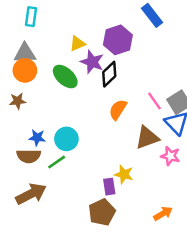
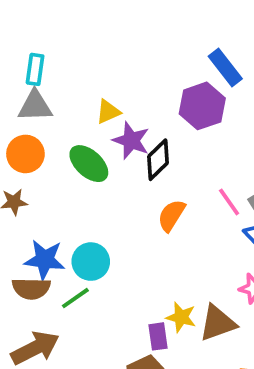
purple hexagon: (118, 40) -> (202, 106), moved
gray triangle: (25, 53) -> (35, 106), moved
blue star: (37, 138) -> (45, 260), size x1.5
brown triangle: (147, 138) -> (218, 323), moved

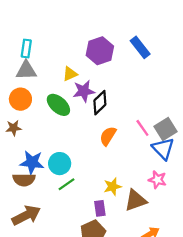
purple hexagon: (202, 106) -> (100, 51), moved
purple star: (131, 141) -> (84, 91), turned -30
green line: (75, 298) -> (66, 184), moved
yellow star: (181, 317) -> (113, 187), moved, turned -30

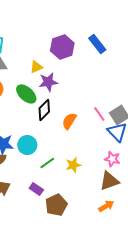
black diamond: (100, 103) -> (44, 110), moved
green line: (66, 184) -> (47, 163), moved
brown triangle: (136, 200) -> (109, 181), moved
purple rectangle: (100, 208) -> (36, 189), moved, turned -48

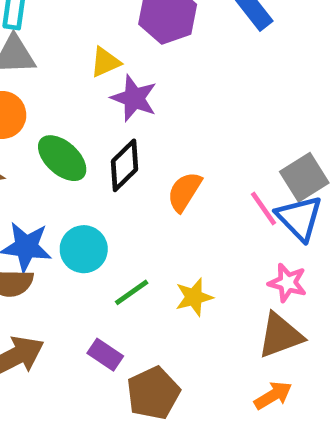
purple star: (48, 82) -> (134, 98), turned 30
green ellipse: (26, 94) -> (62, 158), moved
pink line: (99, 114) -> (263, 208), moved

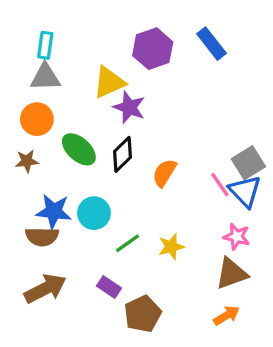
yellow triangle: (105, 62) -> (109, 82), size x1.5

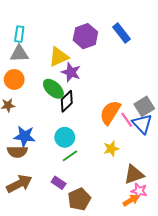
green ellipse: (79, 149) -> (53, 89), moved
orange semicircle: (164, 173) -> (110, 113), moved, size x1.4
cyan circle: (94, 213) -> (65, 137), moved
pink star: (237, 237) -> (139, 191), moved
yellow star: (171, 247) -> (111, 149), moved

